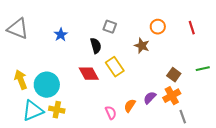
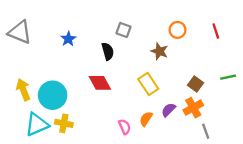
yellow rectangle: (115, 67) -> (148, 84), moved

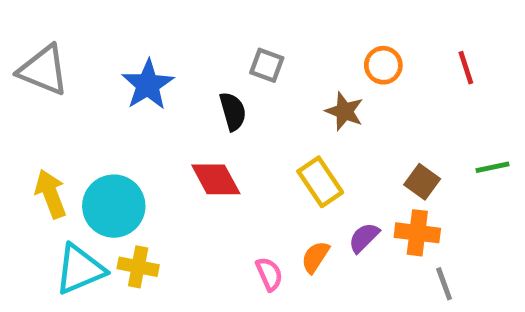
blue star: (68, 39) -> (148, 85), size x1.5
orange cross: (193, 108) -> (417, 233), turned 36

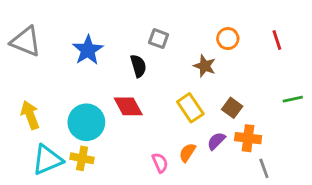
brown square: (422, 182) -> (232, 108), moved
cyan circle: (114, 206) -> (86, 122), moved

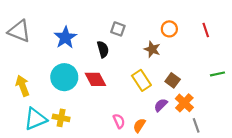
cyan circle: (86, 122) -> (64, 77), moved
orange cross: (248, 138) -> (184, 103), turned 36
orange semicircle: (187, 153) -> (139, 125), moved

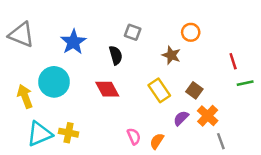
red line: (206, 30) -> (233, 61), moved
cyan circle: (64, 77) -> (54, 82), moved

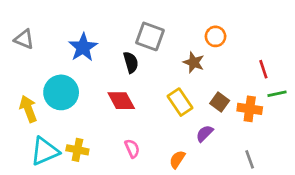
gray square: (133, 32) -> (150, 36), size x1.5
gray triangle: (21, 35) -> (24, 39), size x0.7
orange cross: (208, 116) -> (250, 109), moved, turned -35
pink semicircle: (134, 136) -> (132, 148), moved

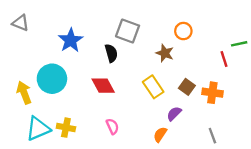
gray triangle: (24, 39) -> (21, 23), moved
green line: (277, 94) -> (239, 44), moved
orange semicircle: (177, 159) -> (160, 135), moved

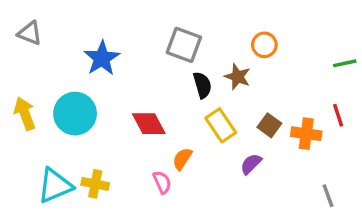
black semicircle: (111, 53) -> (202, 85), moved
red line: (224, 59) -> (338, 115), moved
yellow arrow: (24, 93) -> (25, 114), moved
orange semicircle: (160, 135) -> (182, 159), moved
gray line: (212, 136) -> (328, 196), moved

